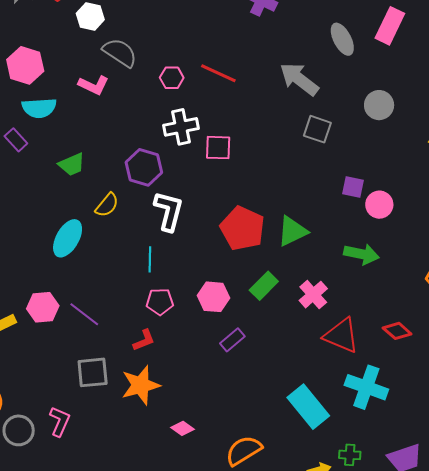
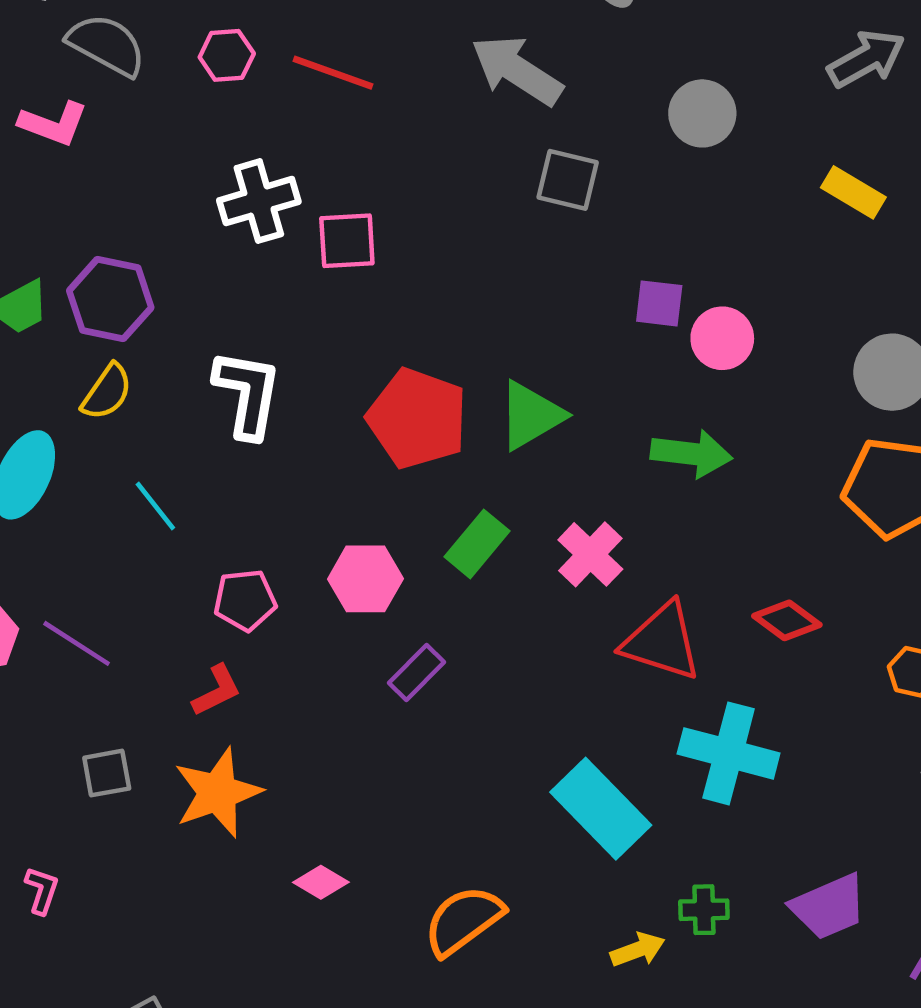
pink hexagon: (172, 78) -> (227, 55), moved
purple hexagon: (144, 167) -> (110, 299), moved
cyan line: (150, 259) -> (155, 506), moved, turned -35
gray square: (93, 372) -> (107, 773), size x0.7
pink L-shape: (60, 421) -> (42, 890), size x0.7

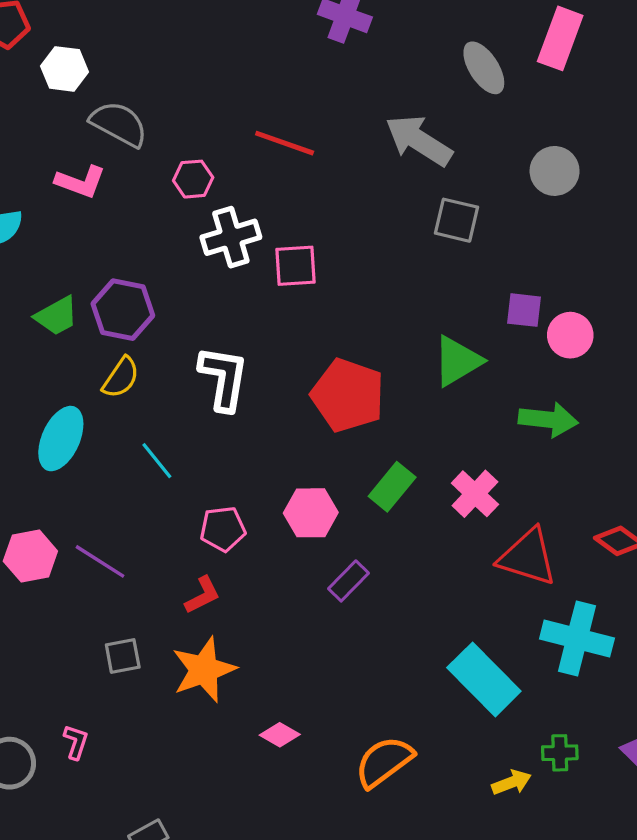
pink hexagon: (227, 55) -> (193, 179), moved
green triangle: (531, 415) -> (457, 361), moved

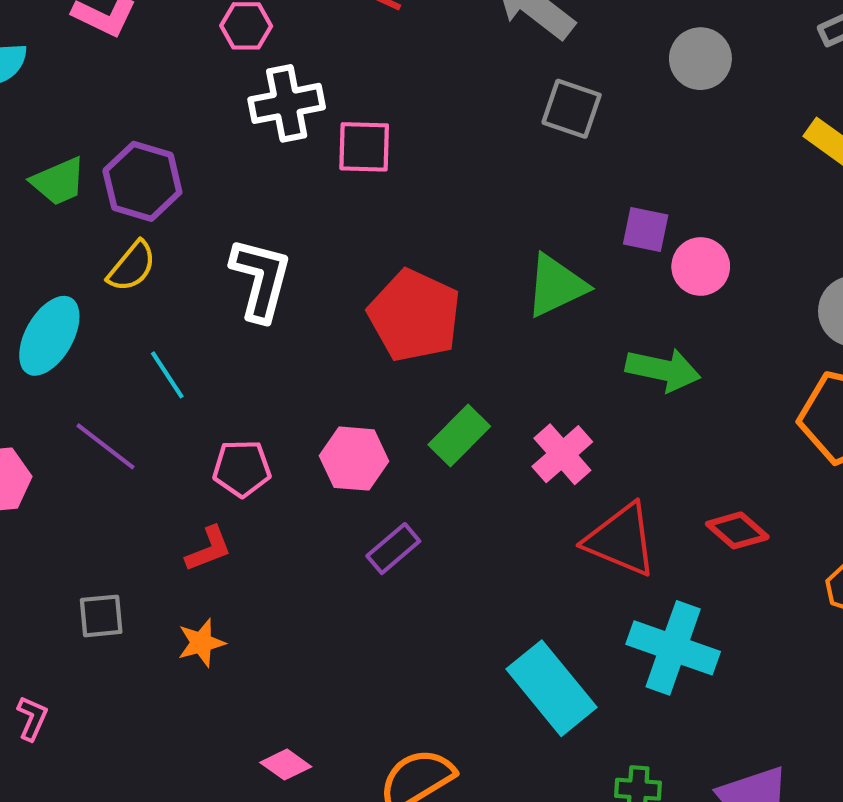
purple line: (100, 561) -> (105, 446), moved
orange star: (204, 670) -> (201, 643), size x0.6
pink diamond: (280, 735) -> (286, 765), moved

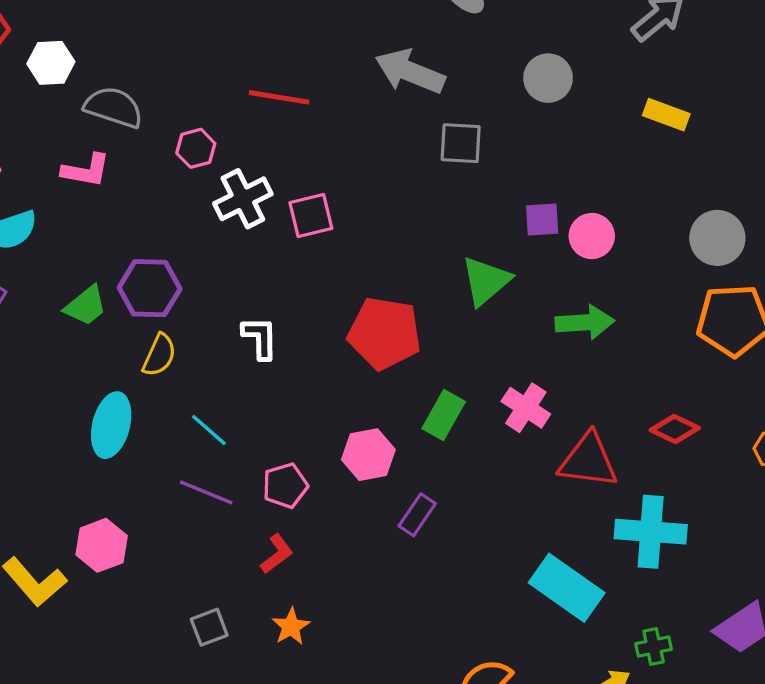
white L-shape: (261, 279) -> (260, 338), size x0.7
purple line: (105, 446) -> (206, 492), moved

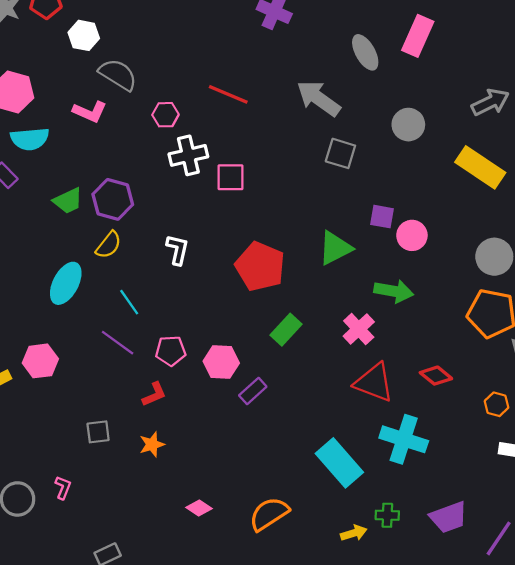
yellow rectangle: (666, 115) -> (480, 167), size x1.6
pink cross: (526, 408) -> (359, 329), moved
pink hexagon: (368, 455) -> (221, 362), moved

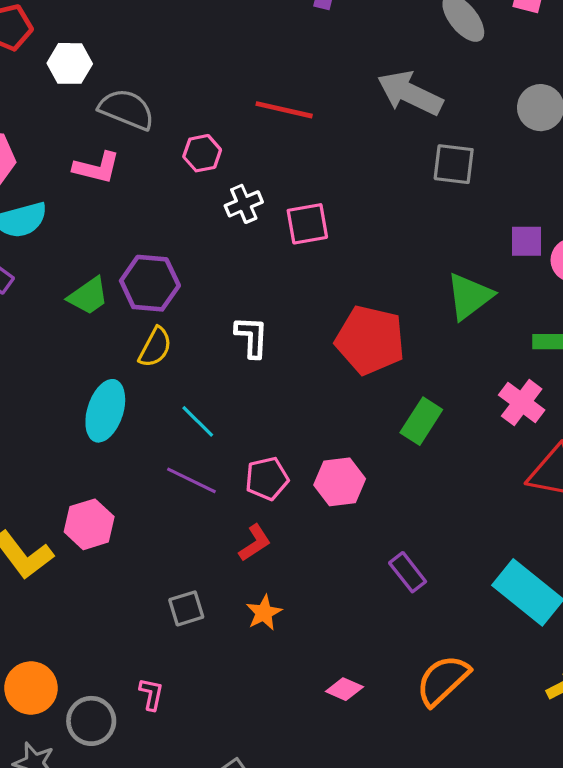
white cross: (188, 155) -> (244, 204), size x0.7
purple rectangle: (253, 391) -> (408, 572), moved, turned -76

